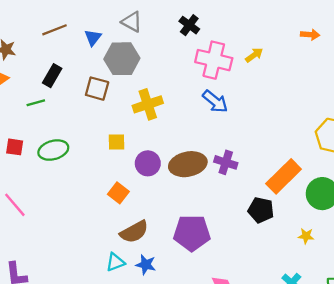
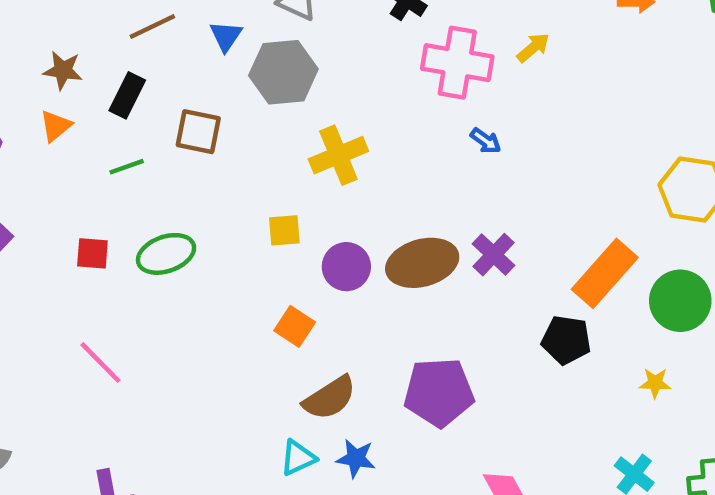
black rectangle: (52, 76) -> (127, 95), moved
brown square: (97, 89) -> (198, 132), moved
blue arrow: (215, 101) -> (486, 141), moved, size x0.6
purple cross: (226, 162) -> (494, 255), turned 30

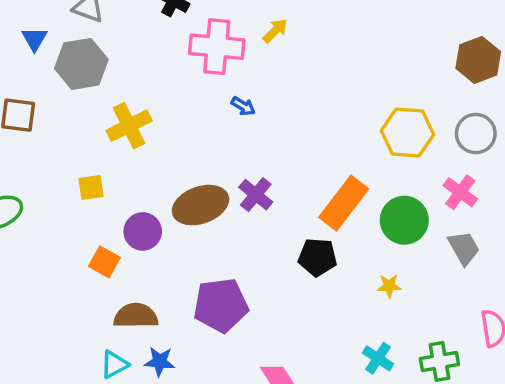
purple circle: (346, 267) -> (143, 231), moved
brown semicircle: (330, 398) -> (136, 316), turned -144

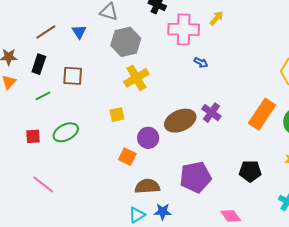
gray hexagon: (81, 64) -> (126, 42), moved
black pentagon: (317, 257) -> (250, 171), moved

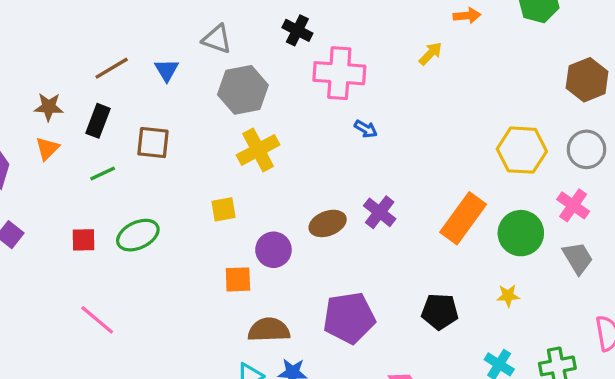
yellow arrow: (216, 18) -> (430, 54), moved
brown ellipse: (180, 121) -> (328, 223), size x0.7
orange square: (127, 157) -> (238, 279), turned -30

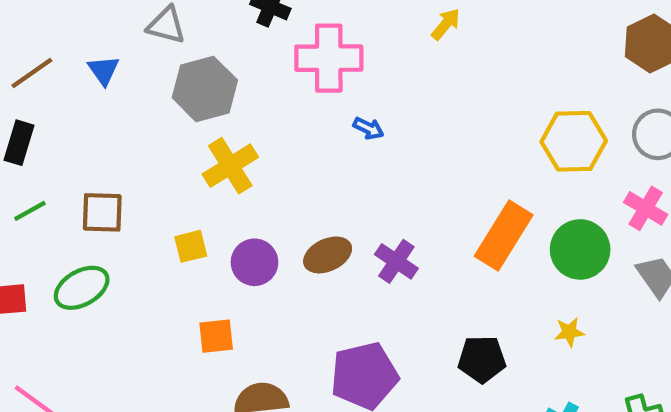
brown square: (153, 143) -> (102, 212), moved
purple cross: (380, 212) -> (396, 261), moved
purple circle: (273, 250) -> (254, 262), moved

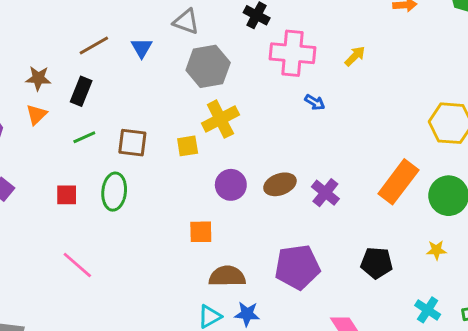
yellow arrow: (446, 24) -> (355, 56), moved
yellow square: (191, 246) -> (188, 146), moved
green ellipse: (82, 288) -> (114, 192), turned -60

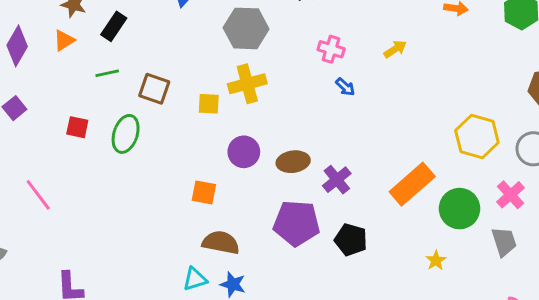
pink cross: (292, 53) -> (331, 49), moved, size x0.6
yellow star: (436, 250) -> (436, 260), turned 30
black pentagon: (377, 263) -> (351, 240), moved
pink line: (77, 265) -> (38, 195), moved
purple pentagon: (297, 267) -> (296, 223), moved

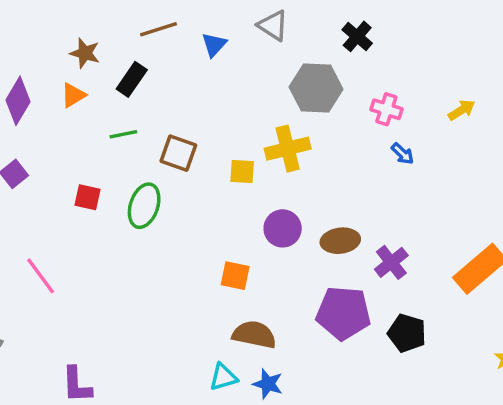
gray hexagon: (246, 28) -> (316, 88), moved

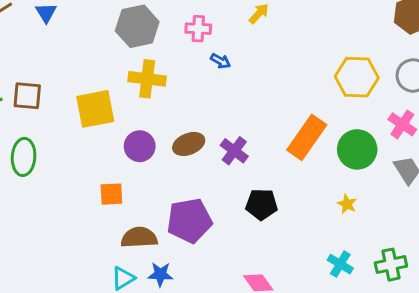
yellow cross: (288, 149) -> (147, 79), moved, turned 36
brown square: (178, 153) -> (27, 96), moved
yellow square: (242, 172) -> (95, 109), size x1.8
purple pentagon: (343, 313) -> (189, 221), moved

